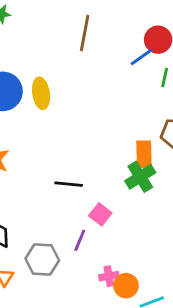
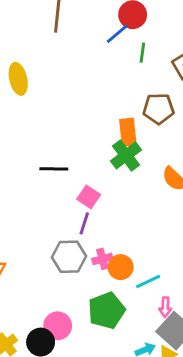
purple line: (80, 240) -> (84, 223), moved
gray hexagon: (42, 259) -> (69, 257), moved

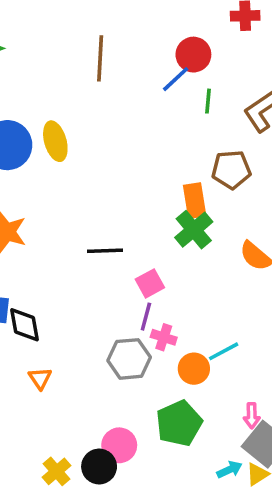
pink square: (89, 197) -> (150, 283), turned 30
pink cross: (102, 259) -> (164, 337), moved, turned 36
cyan line: (148, 281) -> (224, 351), moved

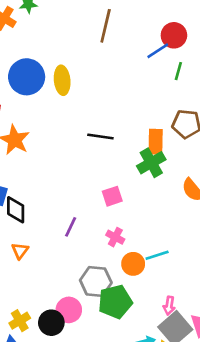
black line: (105, 251) -> (100, 137), moved
purple line: (146, 317) -> (71, 227), moved
gray hexagon: (129, 359) -> (96, 281), moved

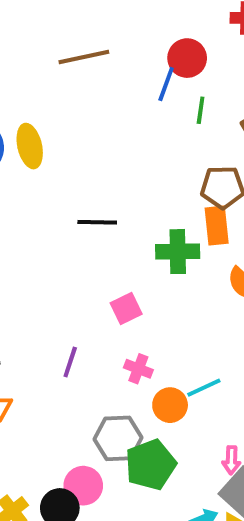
brown line: (106, 26) -> (84, 57), turned 72
blue line: (158, 51) -> (166, 84), turned -30
orange rectangle: (156, 142) -> (217, 226), moved
green cross: (151, 163) -> (178, 252), turned 36

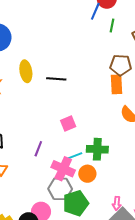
yellow ellipse: (30, 146) -> (26, 71), moved
green cross: (178, 252) -> (97, 149), moved
pink cross: (138, 369) -> (63, 169), moved, size x1.6
cyan line: (204, 388) -> (74, 156), moved

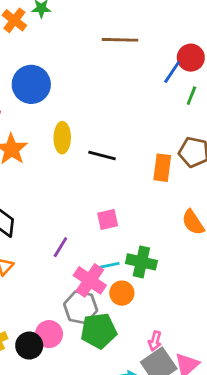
orange rectangle: (117, 84) -> (162, 168), moved

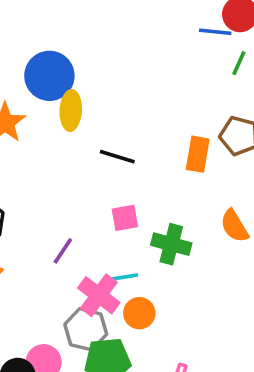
blue line: (172, 72) -> (215, 32), turned 60
blue circle: (31, 84) -> (49, 76), moved
black line: (102, 156) -> (117, 157), moved
green cross: (141, 262) -> (171, 244), moved

